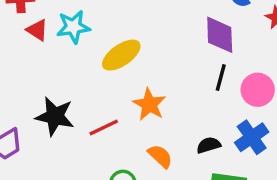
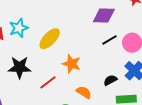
purple diamond: (220, 35) -> (104, 15), turned -75
black line: (221, 78) -> (109, 40), turned 56
black star: (55, 116) -> (19, 67), moved

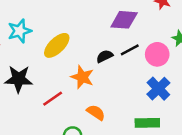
black semicircle: (110, 80) -> (105, 56), moved

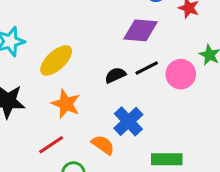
orange star: (82, 77) -> (66, 104), moved
blue cross: (158, 89) -> (128, 121), moved
red line: (53, 99) -> (51, 145), moved

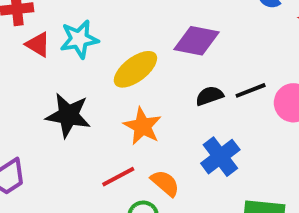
purple diamond: (140, 30) -> (196, 41), moved
orange semicircle: (103, 145) -> (165, 183), moved

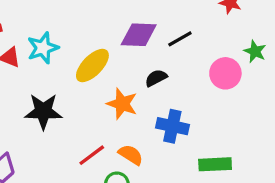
black line: (251, 90) -> (180, 39), moved
orange star: (142, 126) -> (122, 104), moved
blue cross: (220, 157) -> (172, 126), turned -32

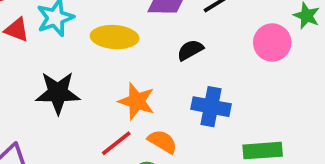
yellow ellipse: (92, 66) -> (115, 37), turned 51
orange star: (122, 104) -> (137, 101), moved

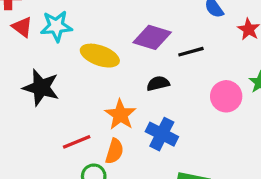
orange star: (137, 101) -> (120, 115), moved
orange semicircle: (162, 142) -> (114, 151), turned 60

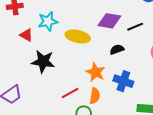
red triangle: (22, 27) -> (26, 35), moved

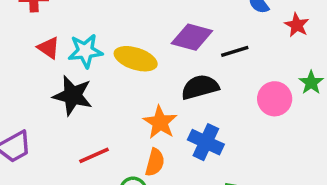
cyan star: (48, 21) -> (85, 51), moved
black semicircle: (117, 49) -> (200, 87), size x1.5
red line: (70, 93) -> (94, 155), moved

